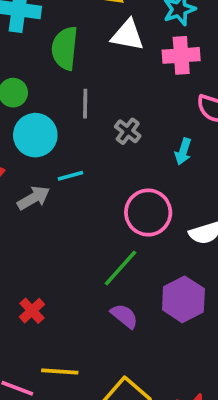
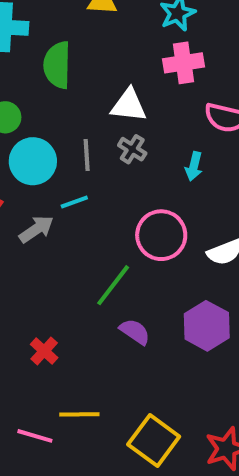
white triangle: (128, 35) -> (129, 105), moved
gray line: (85, 104) -> (87, 155), moved
green line: (121, 268) -> (113, 285), moved
purple semicircle: (124, 316) -> (135, 332), moved

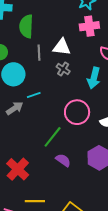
gray line: (87, 155) -> (39, 53), moved
cyan arrow: (194, 166) -> (94, 78), size x1.5
red cross: (44, 351) -> (18, 169), size x1.6

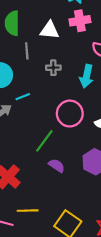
white triangle: (62, 47) -> (50, 30), moved
gray cross: (63, 69) -> (53, 68), turned -32

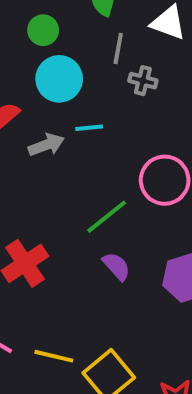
gray cross: (53, 68) -> (143, 81), moved
yellow line: (28, 211) -> (54, 356), moved

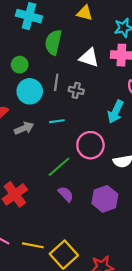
gray line: (118, 49) -> (56, 82), moved
cyan line: (89, 128) -> (57, 121), moved

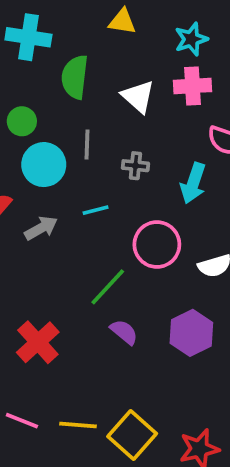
white triangle: (89, 58) -> (138, 97), turned 30
gray cross: (76, 90) -> (135, 166), moved

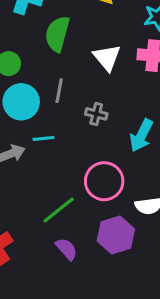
cyan line: (96, 210) -> (44, 138), moved
purple hexagon: (191, 333) -> (116, 235), moved

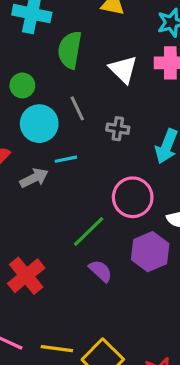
gray line: (59, 91) -> (77, 108), turned -30

